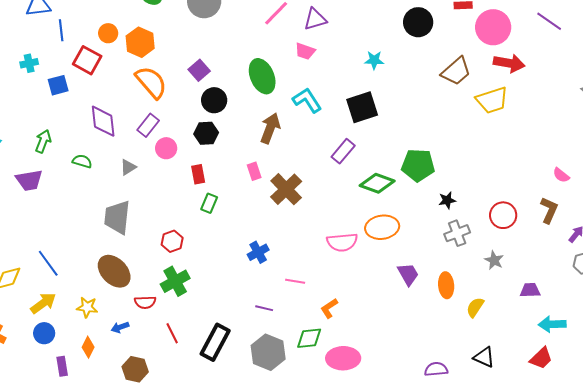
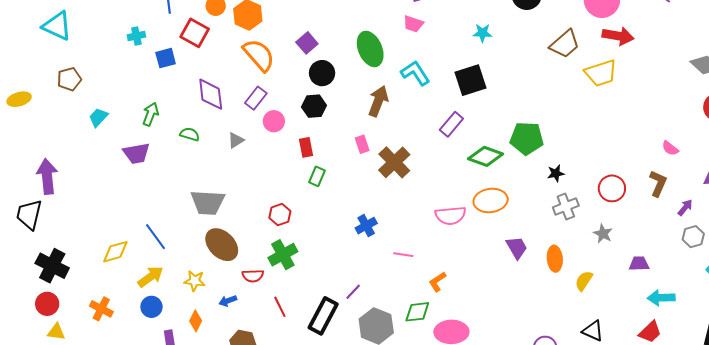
gray trapezoid: (117, 217) -> (208, 202), moved, turned -93
purple line: (264, 308) -> (353, 292), moved, turned -60

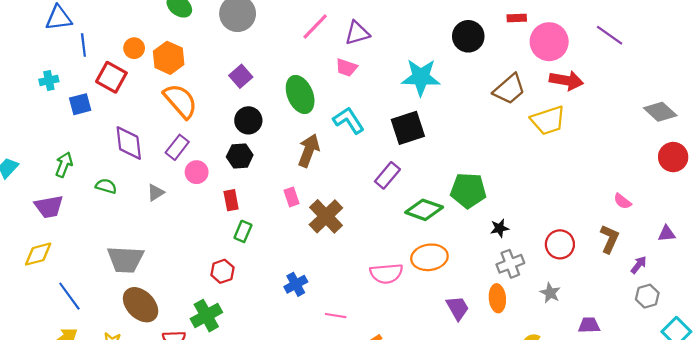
cyan star: (483, 33) -> (421, 77), size x1.8
purple square: (307, 43) -> (241, 76), moved
red hexagon: (280, 215) -> (222, 271), moved
yellow diamond: (115, 252) -> (38, 254), moved
orange ellipse: (555, 259) -> (497, 298), moved

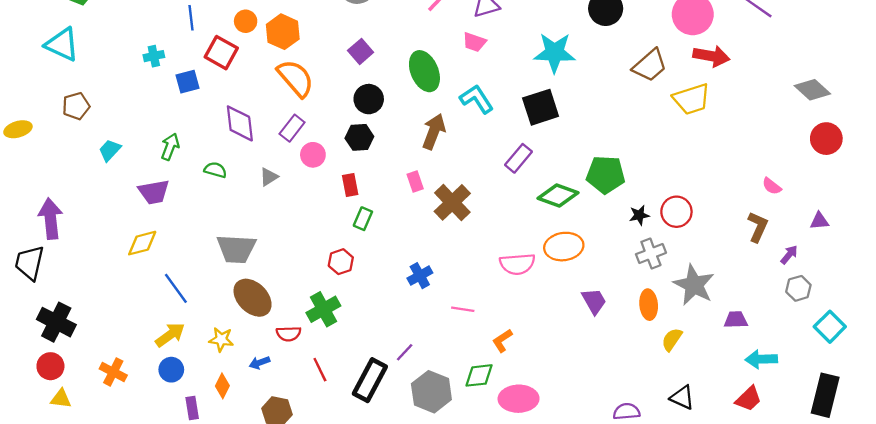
red circle: (560, 244) -> (676, 212), moved
gray star: (550, 293) -> (694, 285), size x1.8
orange ellipse: (497, 298) -> (649, 305), moved

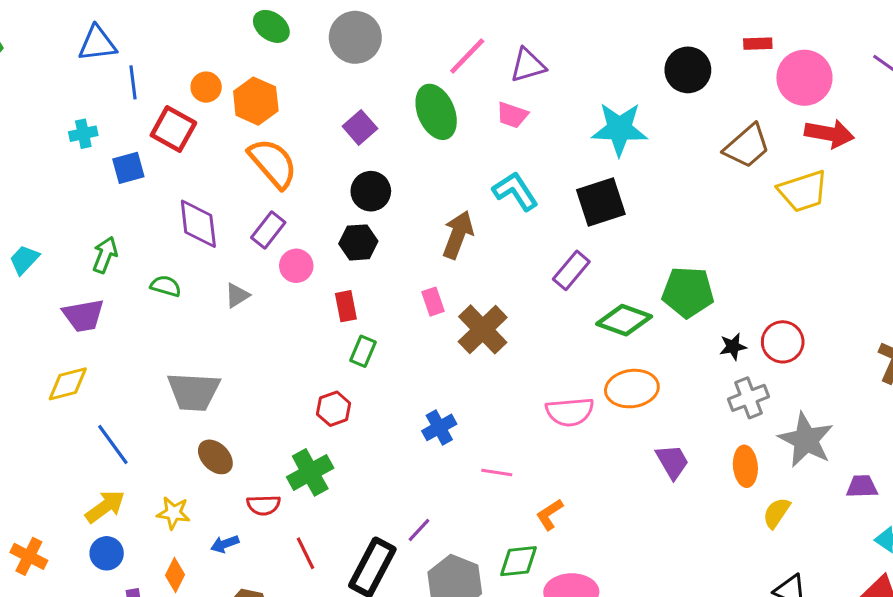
green ellipse: (424, 71) -> (436, 112), moved
brown ellipse: (253, 298) -> (215, 457), size x0.7

